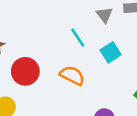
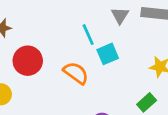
cyan square: (111, 52) -> (108, 54), moved

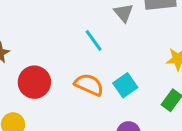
cyan square: (108, 54) -> (125, 85), moved

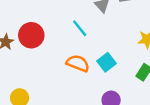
red circle: (34, 82) -> (31, 35), moved

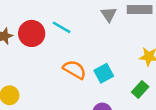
cyan line: (80, 28) -> (61, 27), moved, turned -30

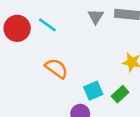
cyan square: (104, 73) -> (93, 91), moved

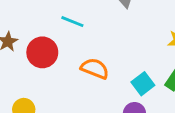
red circle: (17, 28) -> (42, 52), moved

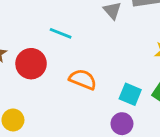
cyan square: (143, 84) -> (130, 94), turned -30

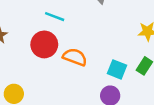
red circle: (31, 64) -> (44, 44), moved

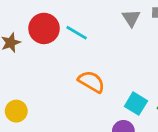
red circle: (44, 44) -> (44, 28), moved

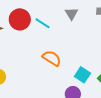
gray triangle: (131, 18) -> (71, 14), moved

